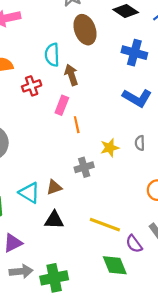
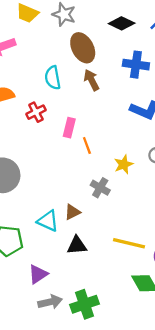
brown arrow: (71, 75) -> (92, 80), moved
gray cross: (84, 167) -> (100, 188), turned -36

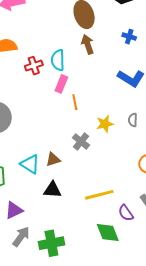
blue cross: (136, 65) -> (129, 37), size x0.6
cyan semicircle: (53, 78) -> (58, 60), moved
yellow line: (129, 243) -> (99, 195), turned -36
gray arrow: (50, 302) -> (21, 237), turned -50

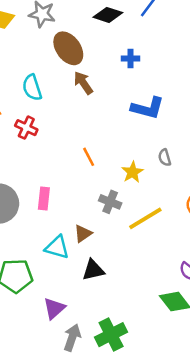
cyan semicircle: (58, 60) -> (32, 88), moved
red cross: (34, 66) -> (26, 128), turned -30
pink rectangle: (61, 84) -> (44, 199), moved
yellow line: (99, 195) -> (145, 218), moved

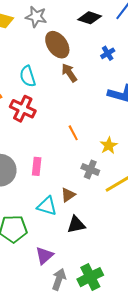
blue cross: (130, 59) -> (108, 53), turned -32
red cross: (26, 128) -> (23, 109), size x1.4

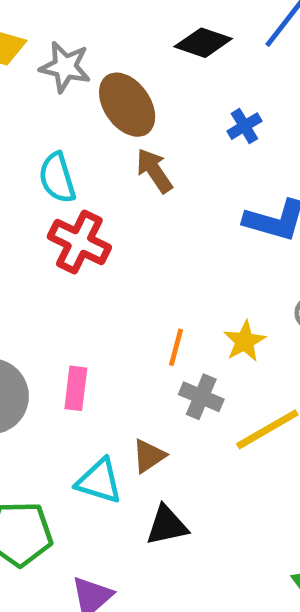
gray star: (36, 17) -> (65, 67), moved
red cross: (23, 109) -> (79, 242), moved
orange line: (73, 133) -> (176, 347), moved, turned 42

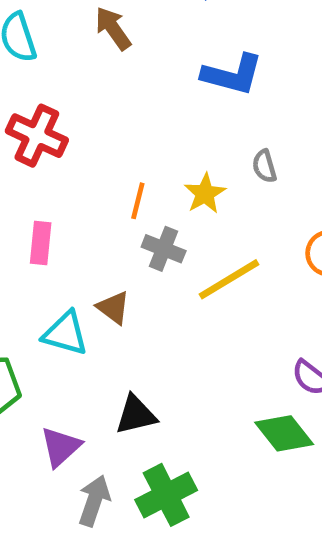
red cross: (79, 242) -> (37, 136), moved
brown triangle: (149, 456) -> (113, 308), turned -48
black triangle: (167, 525) -> (136, 415), moved

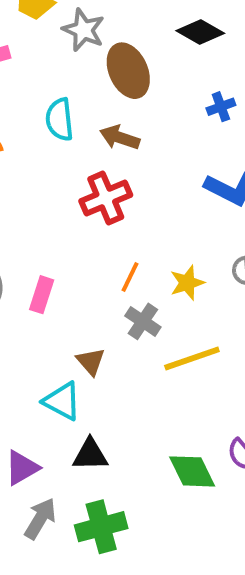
brown arrow: (113, 28) -> (120, 137), moved, turned -48
red cross: (37, 136) -> (106, 198), moved, turned 30
cyan triangle: (65, 333) -> (62, 401), moved
green diamond: (284, 433) -> (192, 471), moved

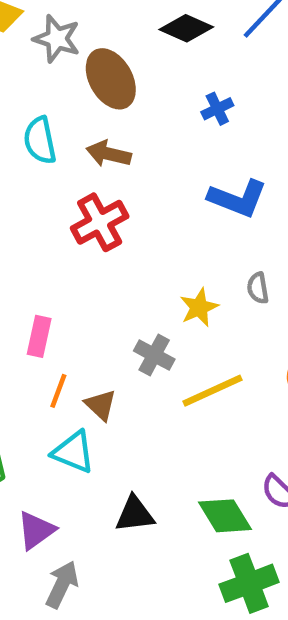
orange line: (130, 277) -> (58, 391), moved
black triangle: (90, 455) -> (135, 514), moved
green cross: (101, 527) -> (249, 583), moved

